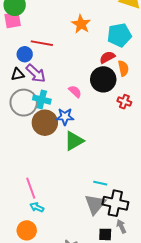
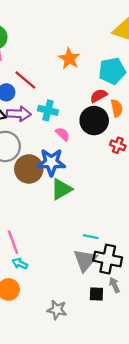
red line: (42, 43) -> (25, 80), turned 30
purple arrow: (36, 73) -> (19, 114), turned -40
cyan cross: (42, 100) -> (48, 110), moved
blue star: (65, 117) -> (51, 162), size x1.4

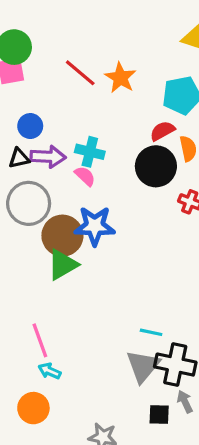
red line: (25, 80) -> (80, 73), moved
pink semicircle: (63, 134) -> (85, 176), moved
green triangle: (61, 189) -> (62, 265), moved

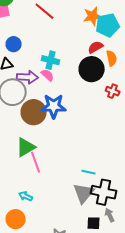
orange star: (120, 78) -> (93, 16), moved, turned 30
purple arrow: (48, 157) -> (28, 77), moved
green triangle: (62, 265) -> (26, 147), moved
pink line: (40, 340) -> (36, 162), moved

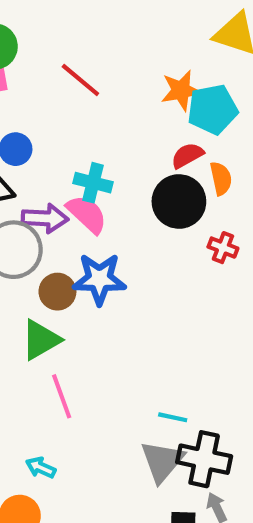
pink semicircle: (48, 75) -> (87, 214), size x1.5
brown circle: (34, 112) -> (57, 292), size x0.7
green triangle: (26, 147) -> (41, 340), moved

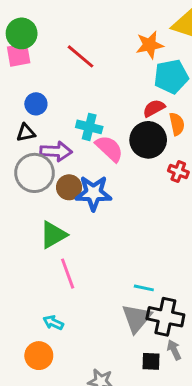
orange star: (181, 90) -> (150, 45), moved
pink semicircle: (87, 214) -> (109, 148), moved
brown circle: (57, 292) -> (69, 187), moved

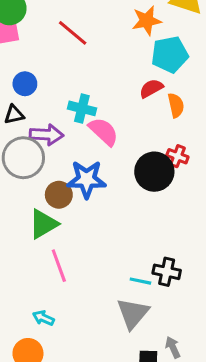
black circle: (148, 140) -> (154, 172), moved
brown circle: (69, 187) -> (59, 195), moved
black cross: (165, 317) -> (167, 272), moved, size x0.7

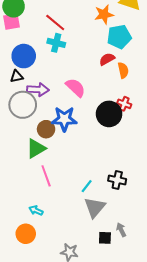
blue circle: (25, 84) -> (24, 56), size x1.5
cyan cross: (82, 108) -> (56, 43), moved
cyan line: (140, 281) -> (87, 186), moved, turned -64

